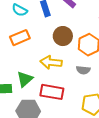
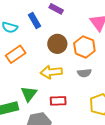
red rectangle: (52, 92) -> (58, 101), size x0.7

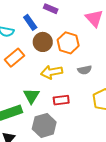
brown circle: (57, 44) -> (43, 42), moved
orange hexagon: (84, 47) -> (68, 43), moved

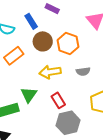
red rectangle: (61, 100) -> (58, 100), turned 63
gray hexagon: (44, 125) -> (68, 123), moved

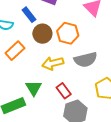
gray semicircle: (83, 71) -> (86, 60), size x1.6

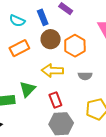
gray semicircle: (86, 60) -> (85, 76), size x0.6

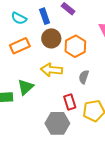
gray semicircle: (85, 76) -> (84, 77), turned 104
red rectangle: (55, 100) -> (70, 102), moved

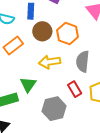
blue rectangle: (45, 16) -> (31, 11), turned 35
gray semicircle: (84, 77) -> (83, 61), size x1.5
gray hexagon: (57, 123) -> (54, 109), moved

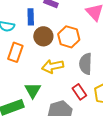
orange rectangle: (13, 46) -> (15, 52), turned -30

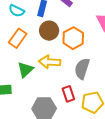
green triangle: (33, 90) -> (25, 70), moved

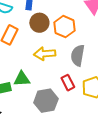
green triangle: (25, 70) -> (22, 79), moved, turned 48

